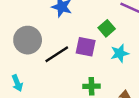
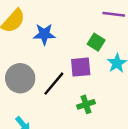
green cross: (92, 86) -> (86, 104), moved

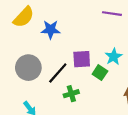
green square: (96, 42) -> (100, 73), moved
green cross: (86, 104) -> (71, 94), moved

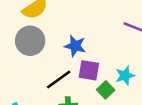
blue star: (51, 30) -> (75, 46), moved
gray circle: (28, 68) -> (30, 41), moved

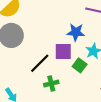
blue star: (75, 46) -> (76, 32), moved

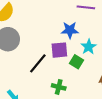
green cross: (51, 84) -> (59, 87), moved, turned 32

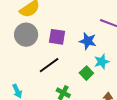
purple square: (59, 50) -> (57, 37), moved

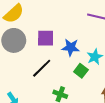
blue star: (88, 41) -> (71, 47), moved

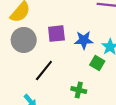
black line: (42, 68) -> (44, 71), moved

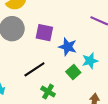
black line: (44, 71) -> (34, 69), moved

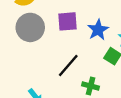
blue star: (68, 47) -> (98, 30), turned -30

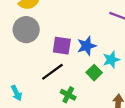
purple square: (68, 21) -> (62, 46), moved

